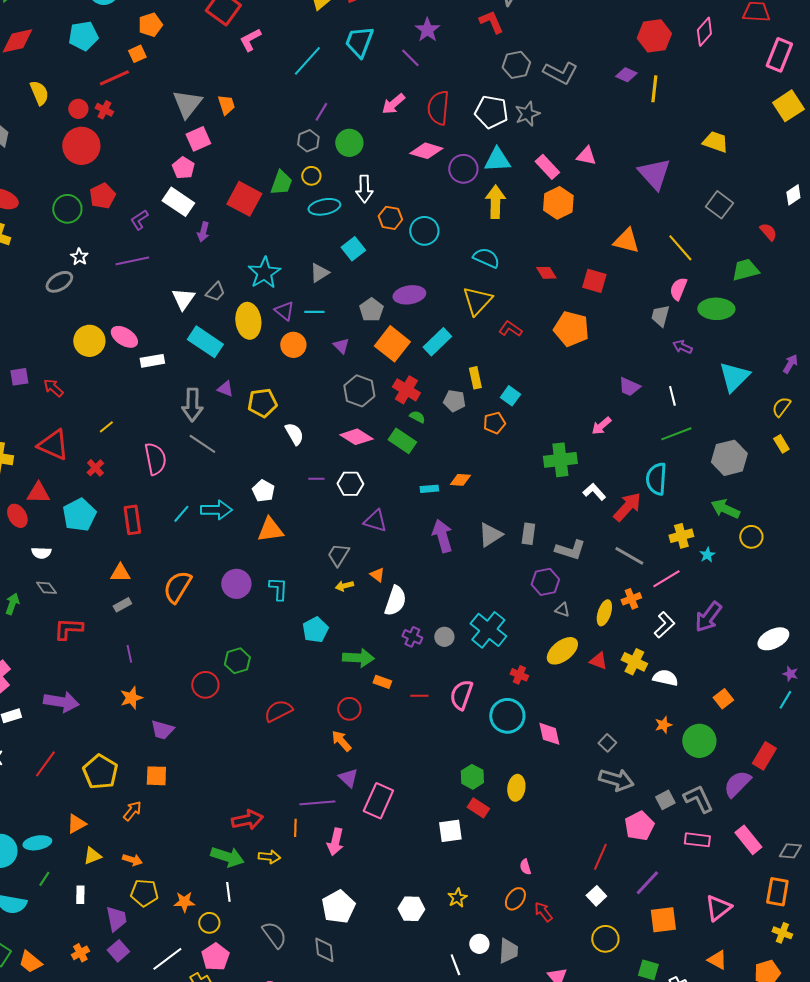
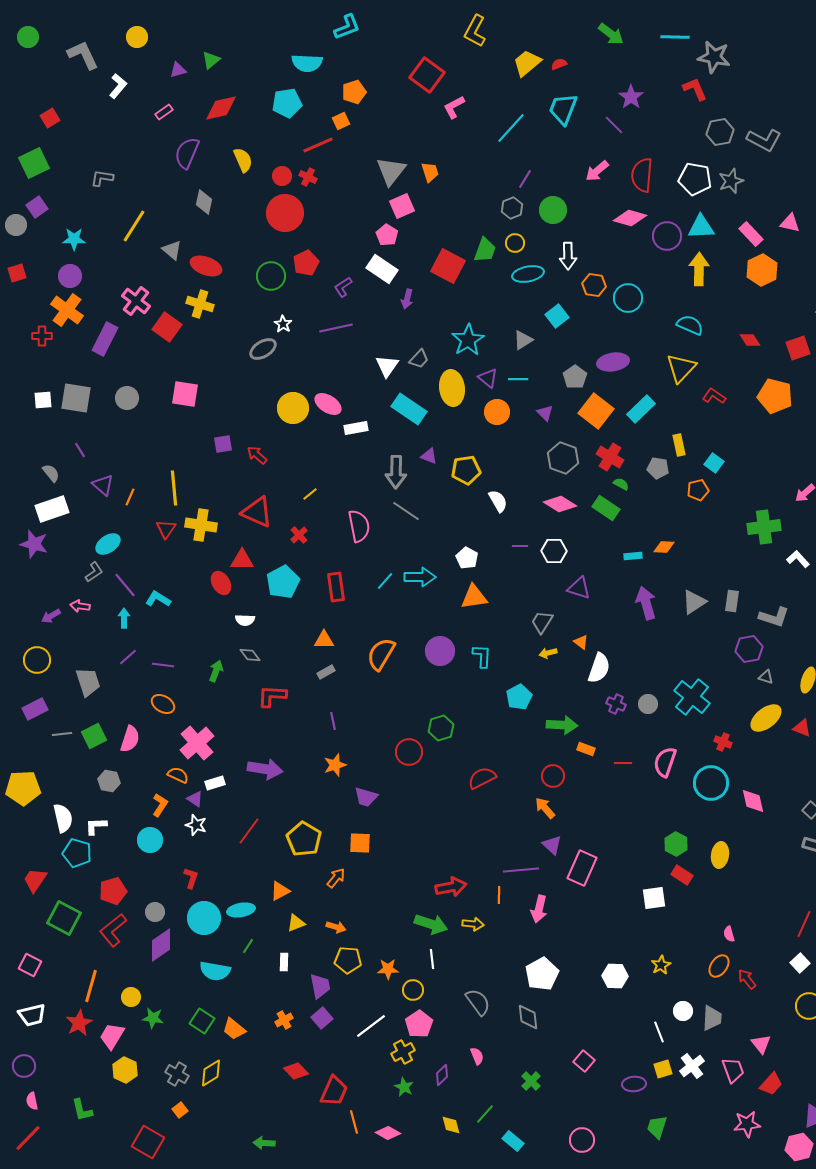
red square: (594, 281) -> (798, 348), turned -35

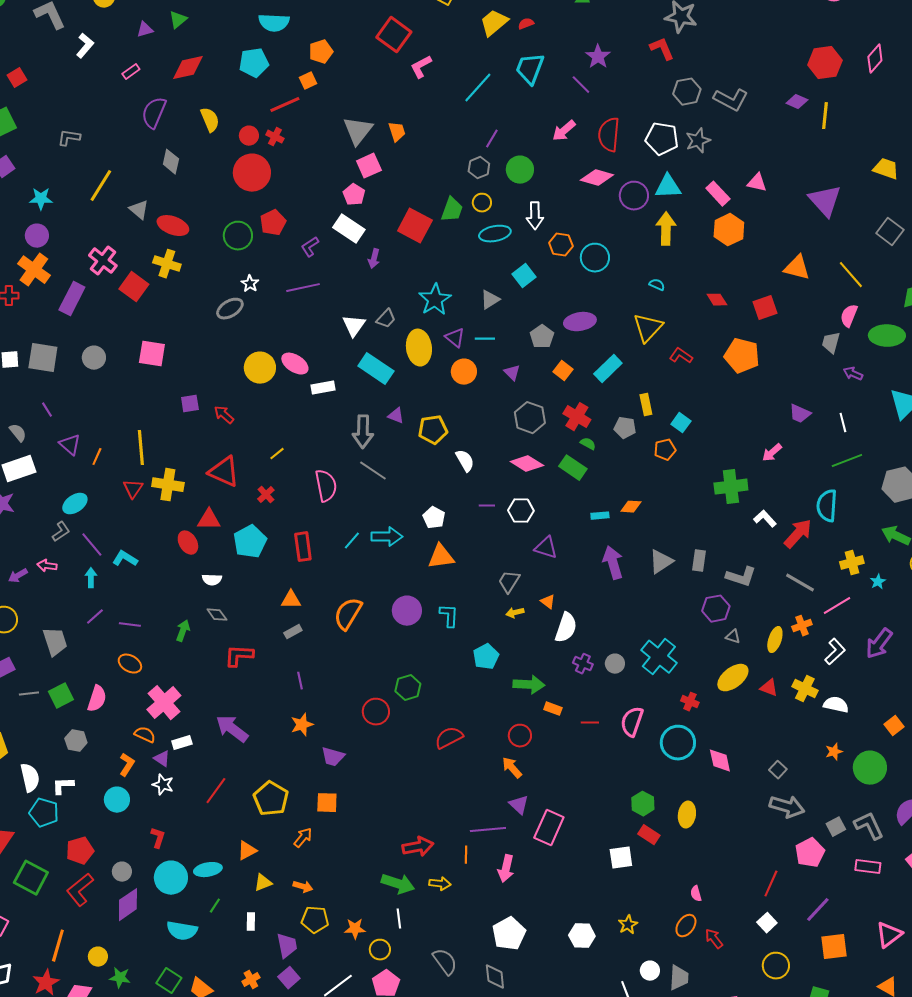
cyan semicircle: (690, 325) -> (657, 285), size x0.6
orange square: (596, 411) -> (563, 371), size x0.6
purple arrow: (265, 769) -> (232, 729), turned -152

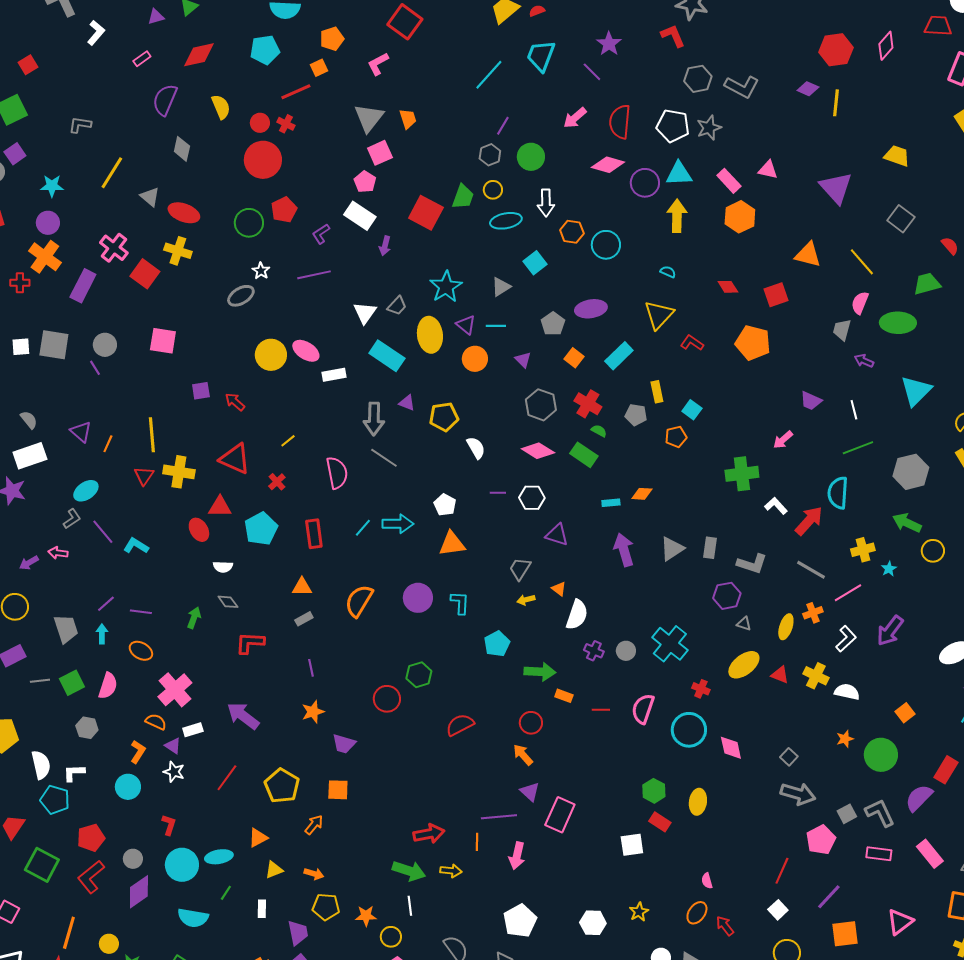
pink L-shape: (421, 67) -> (378, 64), moved
purple line: (47, 410) -> (95, 368), moved
cyan arrow: (91, 578) -> (102, 634), moved

